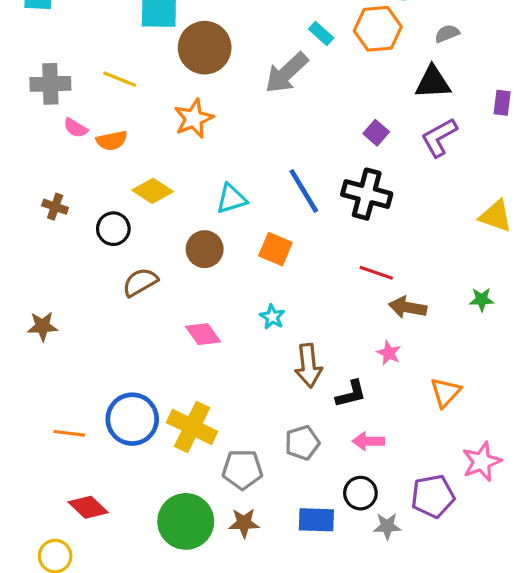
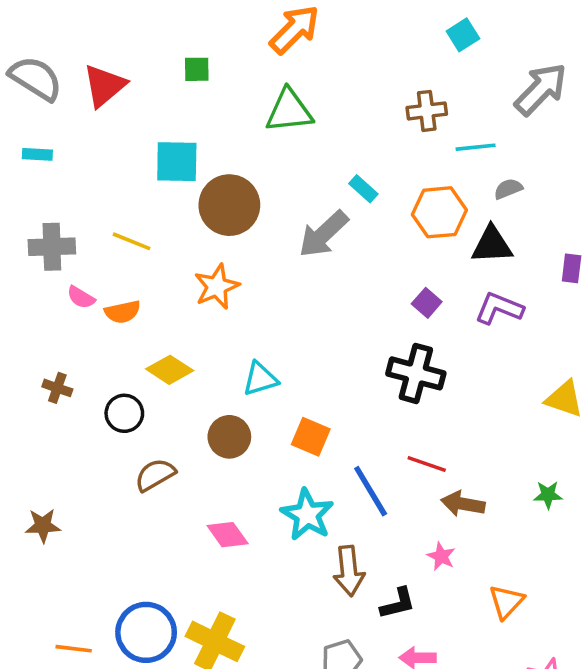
orange hexagon: (378, 29) -> (439, 212), moved
purple L-shape: (439, 137) -> (499, 308), turned 51
blue line: (304, 191) -> (371, 491), moved
cyan star: (272, 317) -> (307, 515), size x1.8

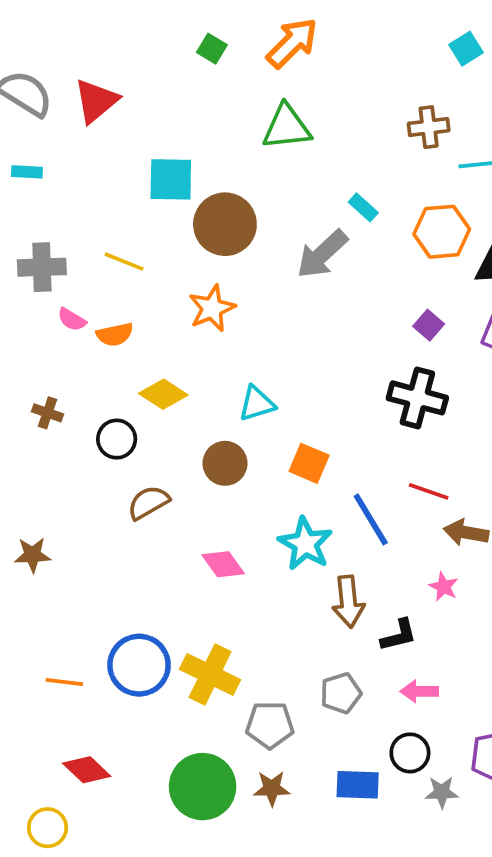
green square: (197, 69) -> (212, 49), moved, turned 32

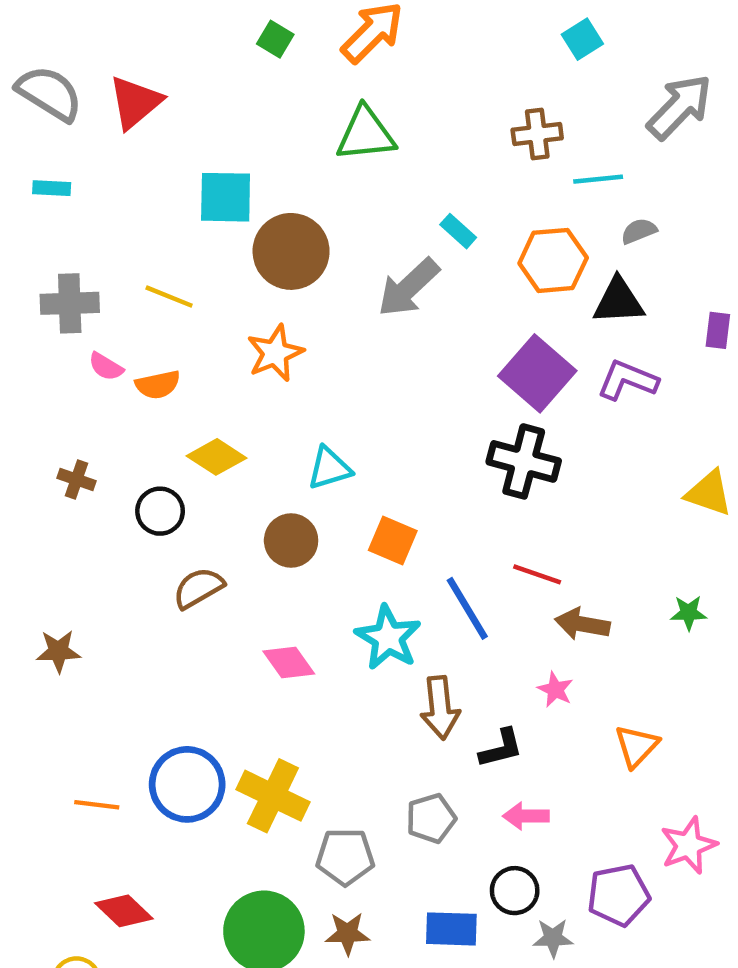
purple square: (429, 325) -> (537, 373), size x2.0

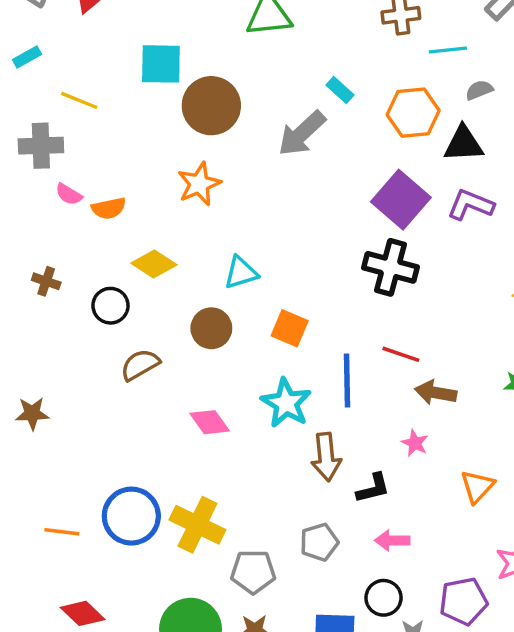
cyan rectangle: (52, 188) -> (27, 57), turned -32
yellow line: (169, 297) -> (79, 100), moved
blue line: (467, 608) -> (347, 380), turned 30

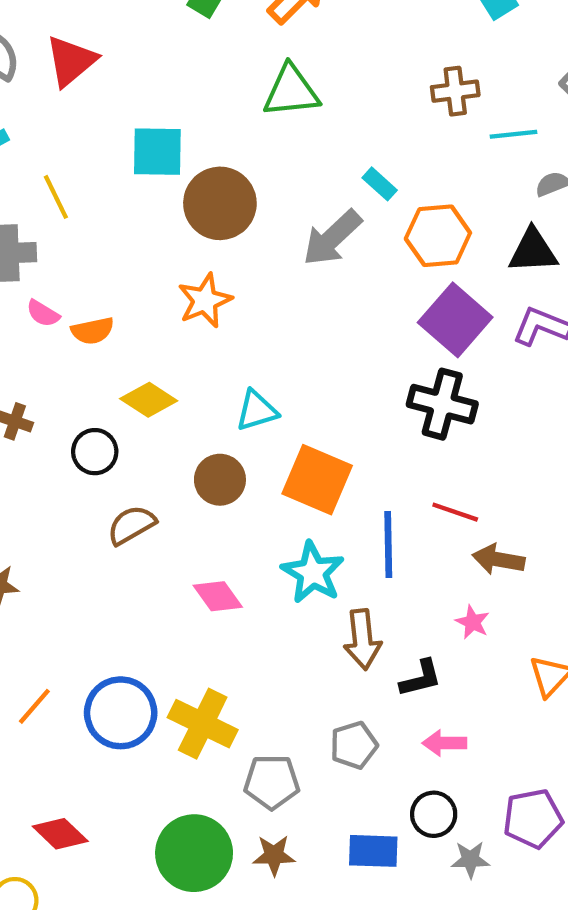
yellow line: (79, 100) -> (56, 197), turned 42
orange hexagon: (413, 113) -> (438, 236), moved
orange square: (290, 328) -> (317, 480), size x1.5
orange line: (62, 532) -> (34, 706), moved, turned -56

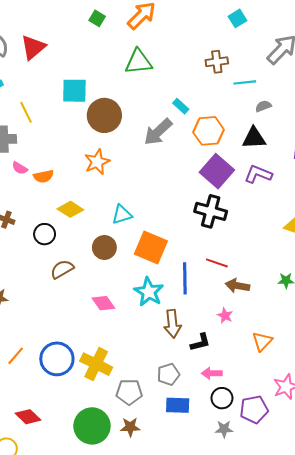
black circle: (434, 814) -> (222, 398), moved
blue rectangle: (373, 851) -> (178, 405), moved

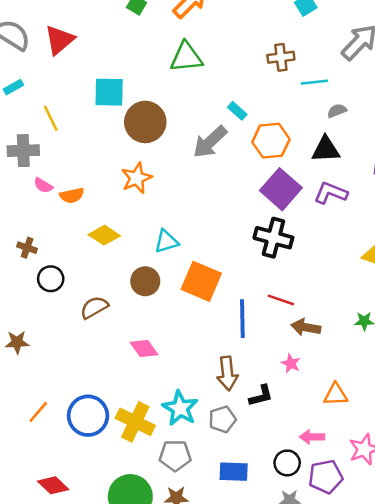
black circle: (45, 234) -> (51, 279), moved
cyan star: (149, 292) -> (180, 408), moved
orange triangle: (262, 341) -> (336, 395), turned 45
pink arrow: (212, 373) -> (312, 437), moved
gray pentagon: (168, 374) -> (222, 419), moved

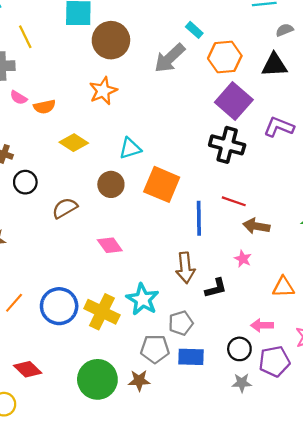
purple L-shape: (331, 193) -> (279, 127), moved
gray pentagon: (222, 419) -> (181, 323), moved
gray pentagon: (175, 455) -> (155, 349), moved

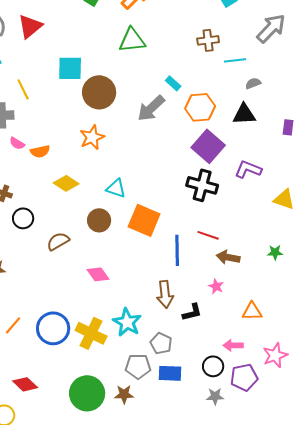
cyan triangle: (130, 148) -> (116, 188), turned 35
gray pentagon: (181, 323) -> (161, 343), turned -30

